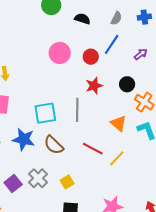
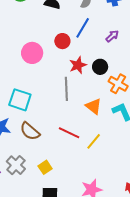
pink circle: (60, 53) -> (32, 53), moved
red star: (94, 86) -> (78, 65), moved
gray line: (77, 110) -> (66, 89), moved
cyan square: (45, 113) -> (20, 100), turned 30

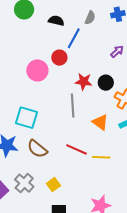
blue line: (83, 28) -> (74, 38), moved
red circle: (62, 41) -> (59, 58), moved
red star: (78, 65) -> (84, 82), turned 30
yellow line: (94, 141) -> (101, 157), turned 54

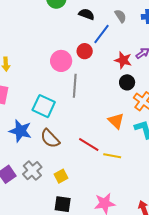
gray semicircle: (90, 18) -> (121, 16), turned -64
red star: (84, 82) -> (123, 60), moved
gray line: (73, 106) -> (75, 86), moved

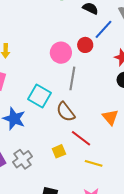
brown semicircle: (50, 138) -> (66, 112), moved
yellow line: (112, 156) -> (94, 163), moved
yellow square: (61, 176) -> (59, 151), moved

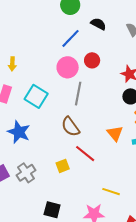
blue line: (104, 29) -> (70, 38), moved
cyan square: (40, 96) -> (36, 96), moved
yellow line: (94, 163) -> (111, 192), moved

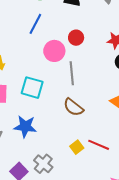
blue line: (70, 38) -> (35, 24), moved
red line: (85, 154) -> (99, 145), moved

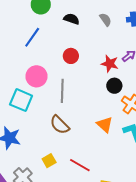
pink circle: (54, 51) -> (37, 76), moved
yellow square: (77, 147) -> (49, 161), moved

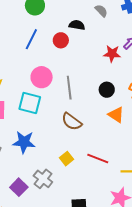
black semicircle: (72, 19) -> (77, 25), moved
red circle: (71, 56) -> (61, 40), moved
black circle: (114, 86) -> (107, 90), moved

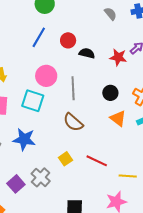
black semicircle: (77, 25) -> (87, 53), moved

